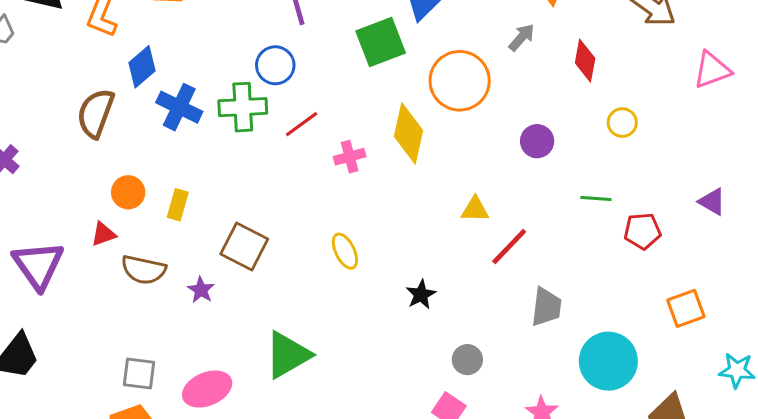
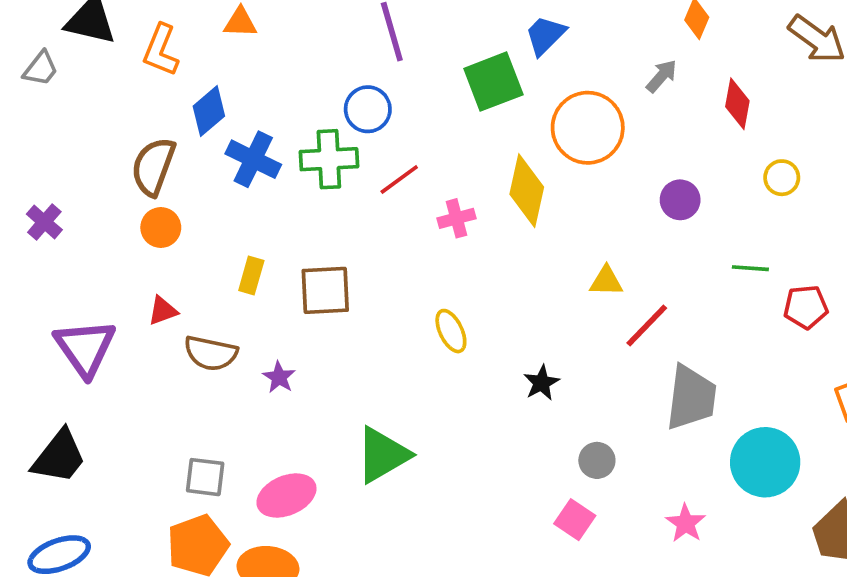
orange circle: (128, 192) -> (161, 228), moved
brown square: (244, 246) -> (325, 290), moved, turned -30
gray trapezoid: (546, 307) -> (691, 398), size x1.4

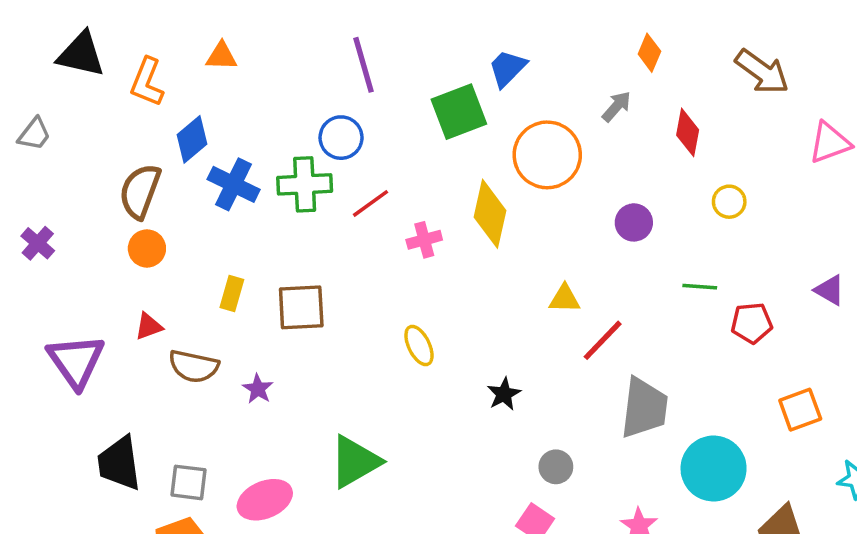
gray trapezoid: (41, 69) -> (34, 134), moved
black trapezoid: (59, 457) -> (119, 463), moved, turned 134

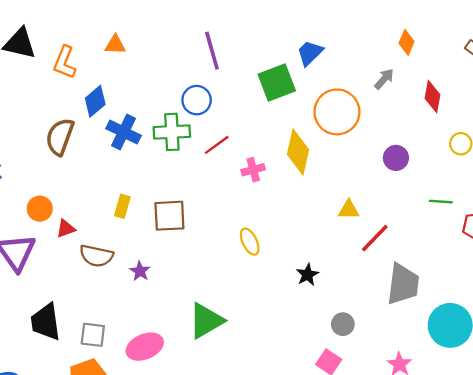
orange circle: (147, 248) -> (40, 209), moved

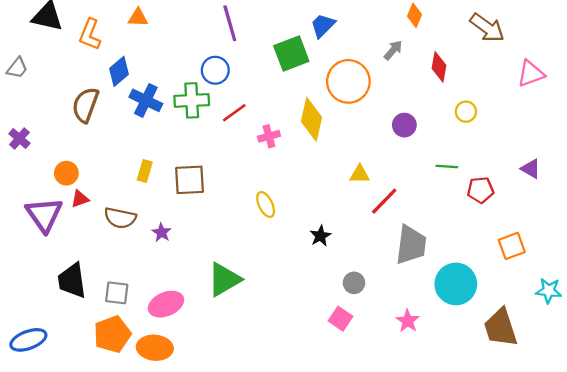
red triangle: (66, 229) -> (80, 199), moved

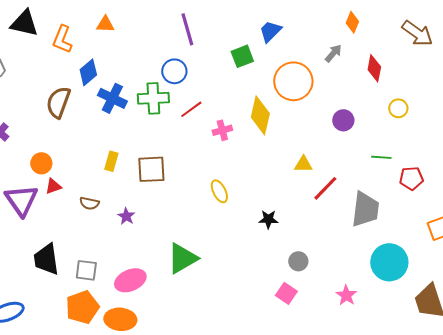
green square: (291, 53) -> (242, 56), size x0.7
brown semicircle: (120, 218) -> (89, 203), size x0.7
black star: (320, 236) -> (268, 219), turned 30
gray trapezoid: (411, 245) -> (365, 209), moved

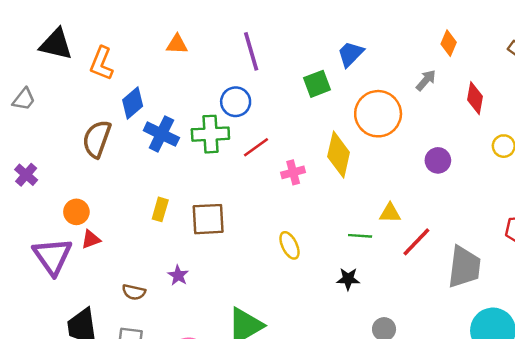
orange triangle: (105, 24) -> (177, 44), moved
green line: (381, 157) -> (360, 236), moved
brown semicircle: (89, 203) -> (134, 292), moved

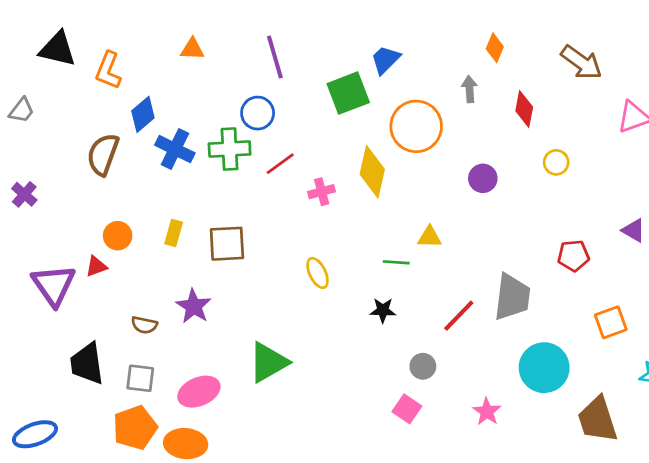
gray arrow: (426, 80) -> (469, 89), turned -45
green square: (317, 84) -> (348, 93), size x1.4
orange circle: (76, 212) -> (118, 236), moved
red line: (416, 242) -> (459, 316), moved
purple star: (178, 275) -> (194, 306), size x1.5

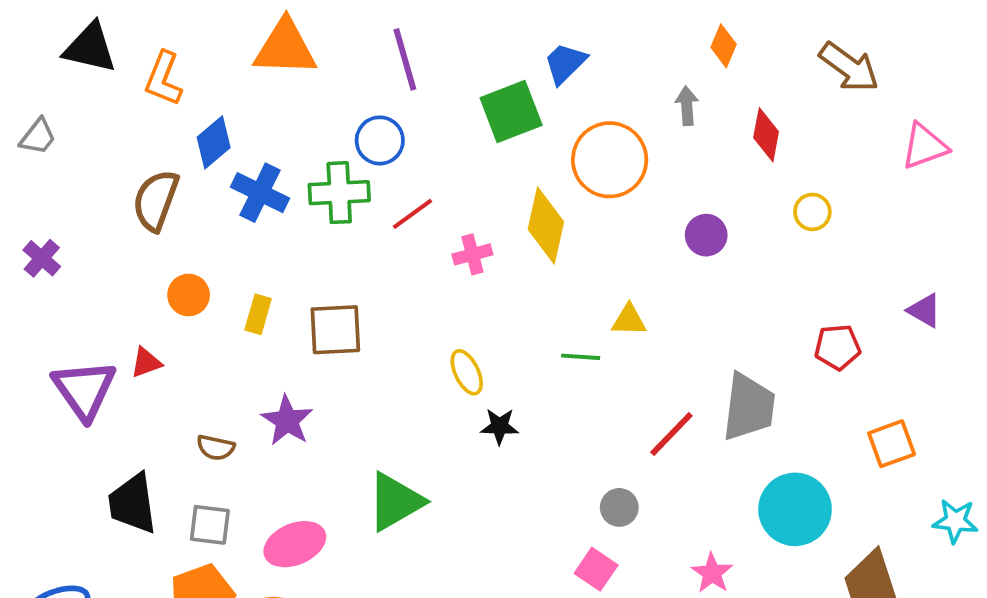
orange triangle: (192, 49) -> (285, 48), size x1.8
orange circle: (118, 236) -> (189, 295), moved
black star: (383, 310) -> (500, 426), moved

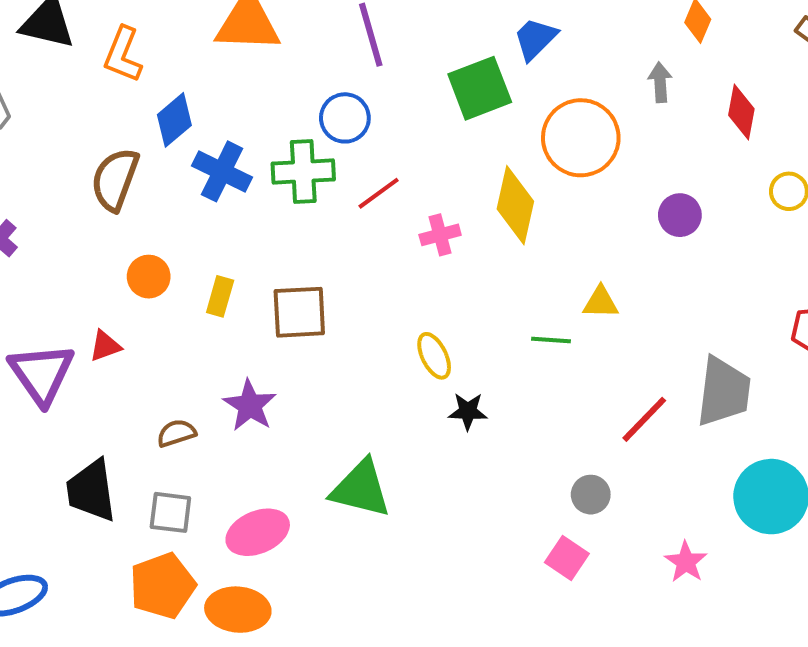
brown semicircle: (216, 448) -> (176, 433), turned 150
green triangle: (395, 502) -> (361, 489), turned 44

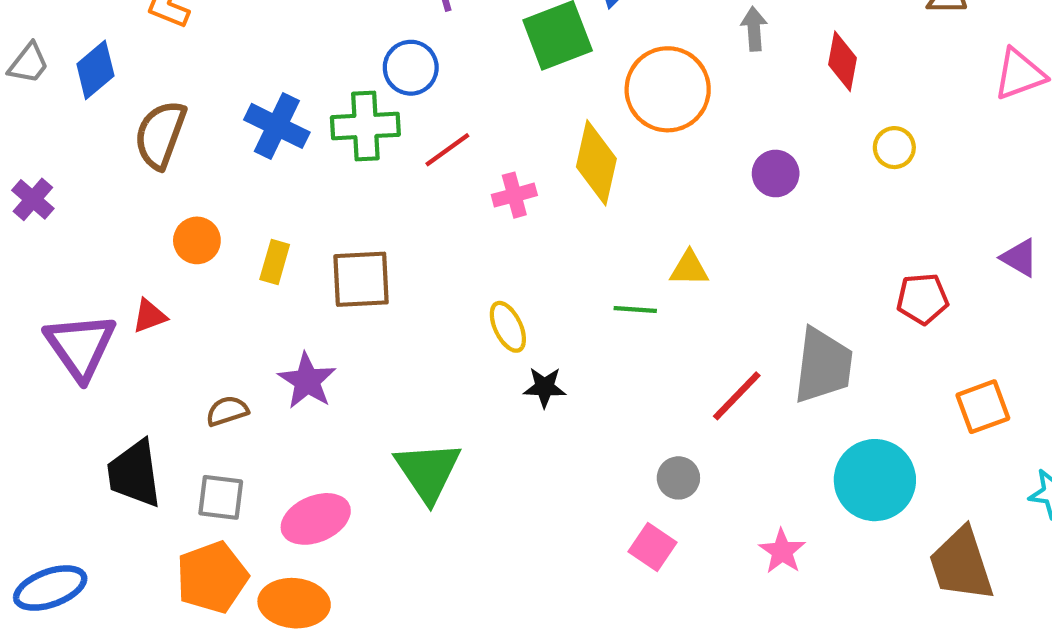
blue diamond: (174, 120) -> (95, 70), moved
green triangle: (361, 489) -> (428, 471), turned 42

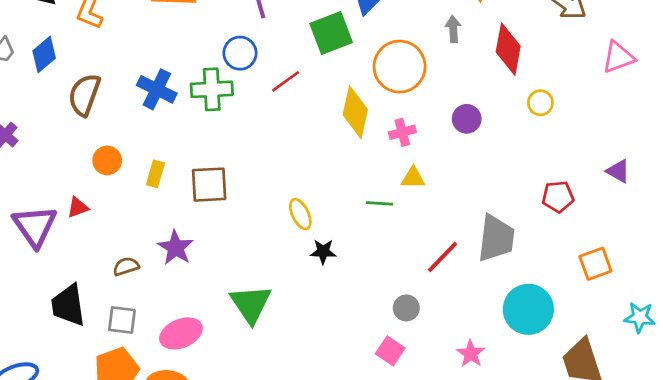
red diamond: (843, 61) -> (508, 49), size x1.4
red line: (447, 150) -> (286, 81), moved
pink cross: (514, 195) -> (402, 132), moved

